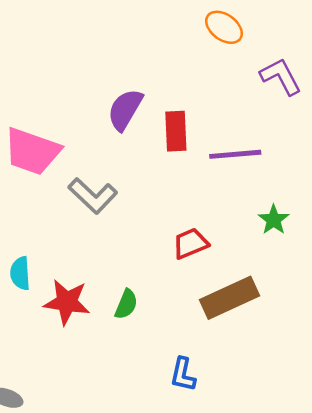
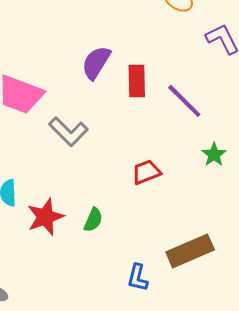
purple line: (235, 154) -> (184, 101), turned 48
brown rectangle: (229, 298) -> (190, 251), moved
red star: (67, 302) -> (45, 217), turned -30

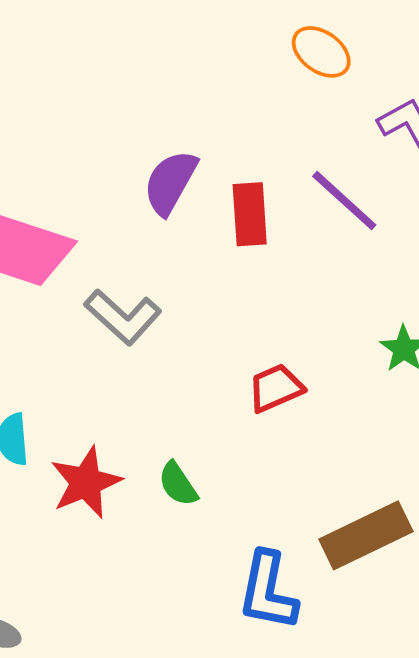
purple line: (184, 101) -> (344, 201), moved
green semicircle: (93, 220) -> (178, 484), turned 125
blue L-shape: (138, 278) -> (268, 591), size x1.5

